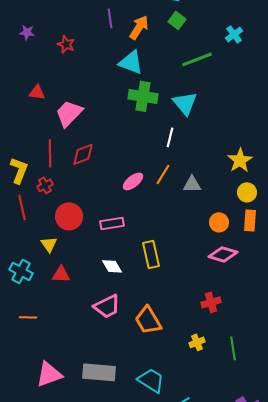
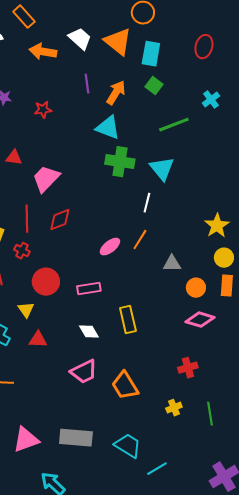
red star: (66, 44) -> (43, 110), turned -30
gray triangle: (192, 184) -> (172, 264), moved
red cross: (45, 185) -> (22, 251), turned -35

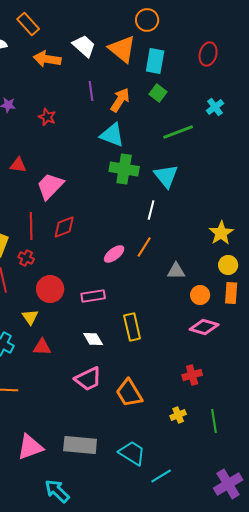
red star: (43, 110) -> (47, 117), turned 30

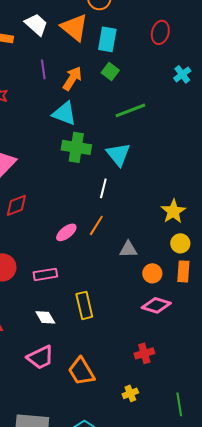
cyan cross: (215, 107) -> (182, 74), moved
green line: (214, 421) -> (179, 404), moved

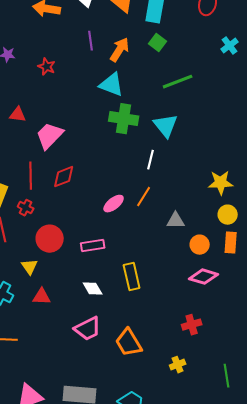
yellow star: (173, 211) -> (221, 183), turned 30

